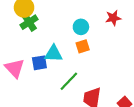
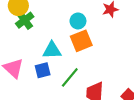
orange square: (83, 46) -> (81, 41), size x1.5
blue square: (39, 63) -> (43, 70), moved

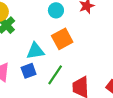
cyan circle: (78, 21) -> (56, 10), moved

